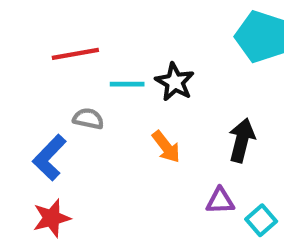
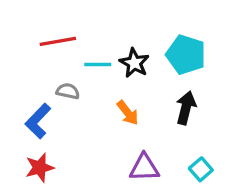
cyan pentagon: (261, 37) -> (186, 55), moved
purple triangle: (220, 201) -> (144, 168), moved, size x1.4

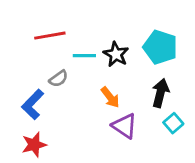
gray semicircle: (68, 91) -> (59, 79), turned 132
purple triangle: (144, 168) -> (125, 126), moved, turned 36
cyan square: (201, 169) -> (173, 123), moved

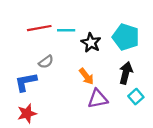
cyan line: (84, 56) -> (66, 30), moved
blue L-shape: (33, 104) -> (26, 82), turned 35
purple triangle: (125, 126) -> (98, 99), turned -45

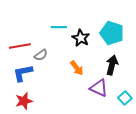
red line: (39, 28) -> (20, 46), moved
cyan square: (136, 97) -> (125, 98), moved
purple triangle: (98, 99) -> (99, 88), moved, turned 36

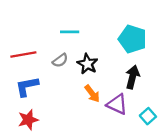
black star: (81, 38) -> (87, 64), moved
gray semicircle: (41, 55) -> (60, 60), moved
orange arrow: (77, 68) -> (92, 94), moved

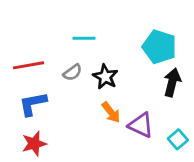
black arrow: (132, 77) -> (172, 82), moved

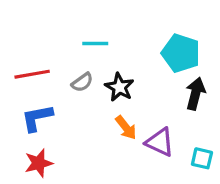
cyan square: (178, 139) -> (202, 158), turned -36

